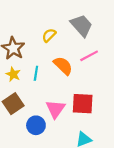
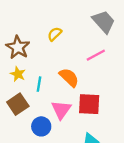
gray trapezoid: (82, 25) -> (104, 22), moved
orange semicircle: (63, 66) -> (69, 77), moved
cyan line: (36, 73) -> (39, 84), moved

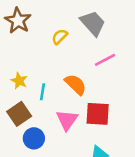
gray trapezoid: (104, 22) -> (93, 23), moved
brown star: (18, 47) -> (18, 21), moved
blue circle: (41, 126) -> (34, 138), moved

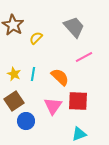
yellow semicircle: (60, 37) -> (36, 38), moved
cyan line: (42, 92) -> (33, 74), moved

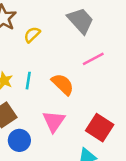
red square: (78, 101) -> (100, 128), moved, turned 30

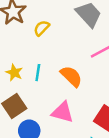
pink triangle: (54, 121) -> (63, 112), turned -50

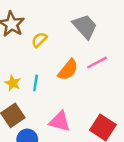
orange semicircle: (71, 76) -> (68, 70), moved, turned 85

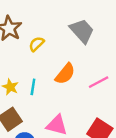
pink line: (97, 63) -> (99, 82), moved

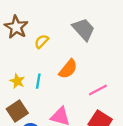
pink line: (99, 82) -> (98, 90), moved

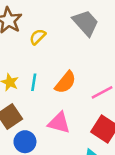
orange semicircle: (68, 69) -> (65, 82), moved

